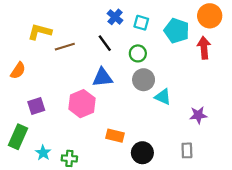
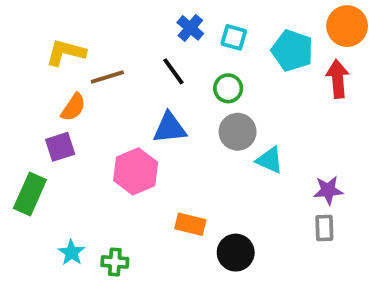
orange semicircle: (18, 71) -> (73, 107), moved
purple square: (36, 106) -> (60, 147), moved
green rectangle: (18, 137) -> (30, 194), moved
gray rectangle: (187, 150) -> (324, 228), moved

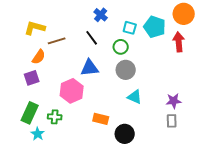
cyan square: (234, 37) -> (130, 28), moved
cyan triangle: (270, 160) -> (135, 97), moved
green rectangle: (30, 194) -> (30, 113), moved
green cross: (115, 262) -> (55, 117), moved

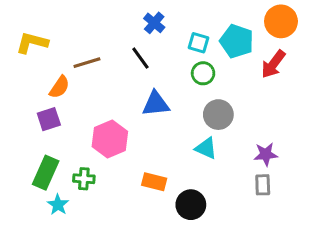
yellow L-shape: (35, 28) -> (32, 43), moved
red arrow: (179, 42) -> (273, 64), turned -138
green circle: (121, 47) -> (203, 73), moved
blue triangle: (90, 68) -> (156, 104), moved
gray circle: (126, 70) -> (218, 115), moved

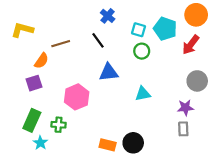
gray circle: (218, 115) -> (197, 81), moved
cyan triangle: (206, 148) -> (143, 94), moved, turned -35
orange rectangle: (154, 182) -> (108, 145), moved

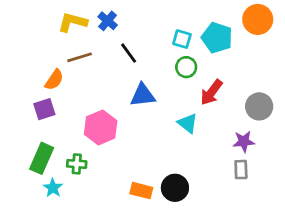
blue cross: (108, 16) -> (108, 21), moved
yellow L-shape: (22, 30) -> (73, 22), moved
red arrow: (191, 45) -> (211, 92), moved
cyan triangle: (143, 94) -> (188, 123), turned 49

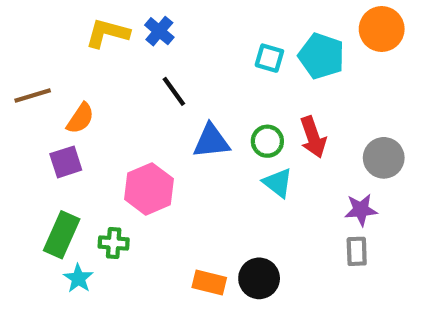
black line: (129, 53) -> (174, 91), moved
brown line: (80, 57) -> (33, 95), moved
green circle: (186, 67) -> (267, 141), moved
red arrow: (211, 92) -> (313, 137), turned -56

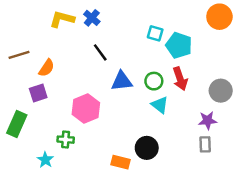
cyan pentagon: (321, 56) -> (179, 45), moved
green rectangle: (62, 235) -> (17, 124), moved
black circle: (259, 278) -> (147, 148), moved

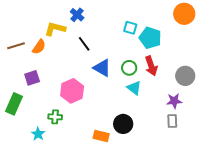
yellow L-shape: (62, 19) -> (55, 29), moved
orange semicircle: (47, 68) -> (39, 47), moved
blue triangle: (122, 81) -> (102, 68), turned 36

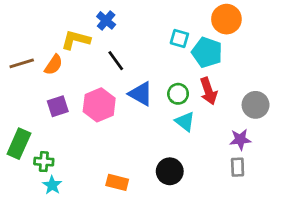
orange circle: (184, 14) -> (226, 19), moved
purple square: (32, 78) -> (58, 106), moved
pink hexagon: (72, 91) -> (99, 105), moved
green cross: (55, 117) -> (44, 162), moved
orange rectangle: (101, 136) -> (117, 182), moved

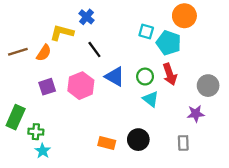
gray rectangle: (238, 167) -> (183, 143), moved
orange rectangle: (117, 182) -> (107, 143), moved

